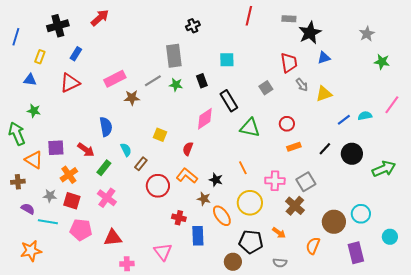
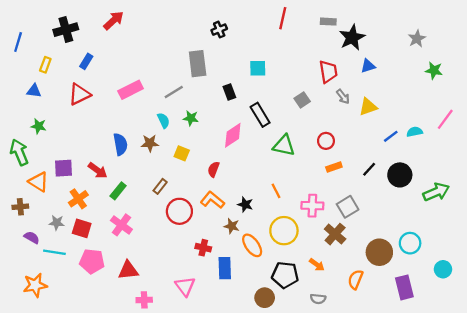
green star: (176, 85) -> (191, 118), moved
brown star: (132, 98) -> (150, 143), moved
cyan semicircle: (126, 150) -> (164, 120), moved

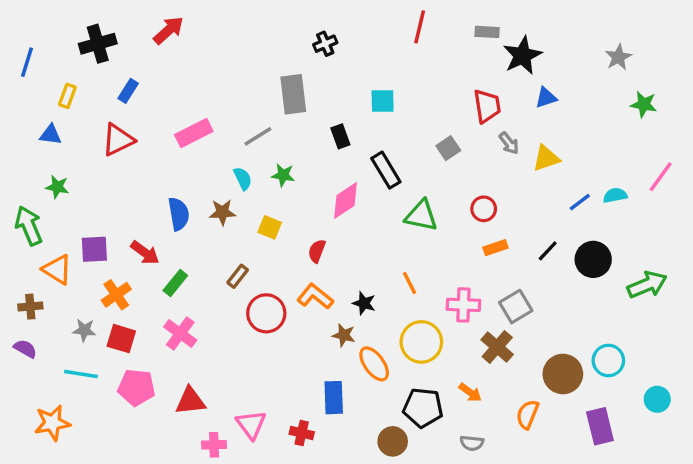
purple semicircle: (32, 237) -> (25, 349), moved
red cross: (203, 248) -> (302, 433), moved
pink triangle: (185, 286) -> (251, 425), moved

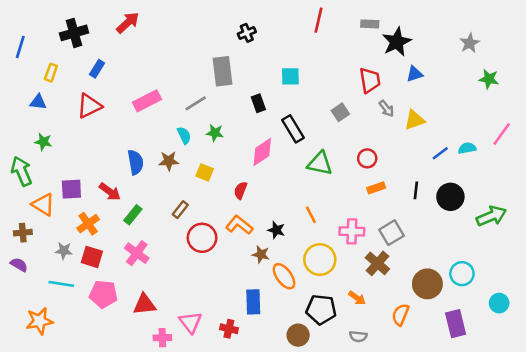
black line: (548, 251) -> (416, 190), turned -36

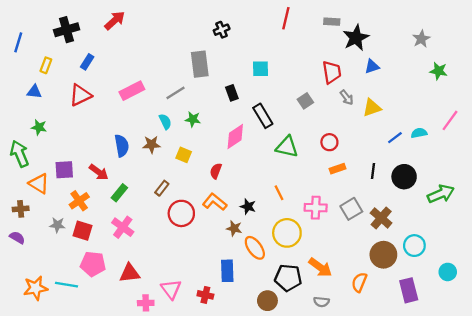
brown cross: (377, 263) -> (381, 218), moved
cyan line: (61, 284) -> (67, 285), moved
orange arrow: (357, 298) -> (320, 267), size x1.5

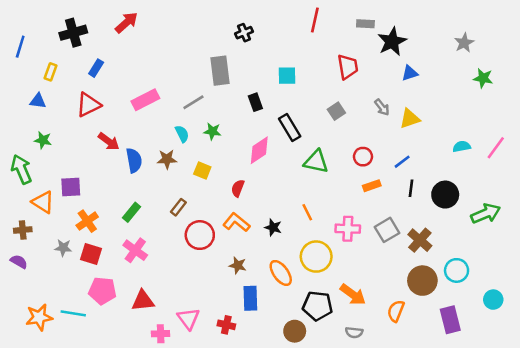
red trapezoid: (332, 72) -> (348, 67), moved
pink line: (450, 120) -> (496, 148), moved
blue line: (395, 138) -> (402, 162), moved
red arrow: (99, 172) -> (109, 141), moved
brown star: (234, 228) -> (238, 265), moved

